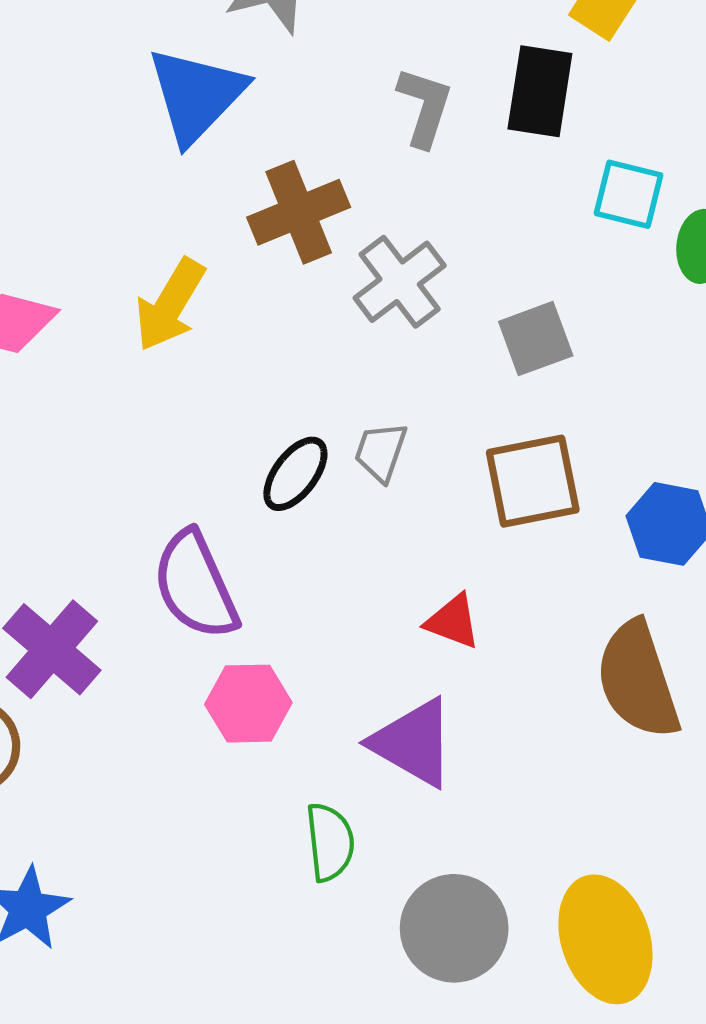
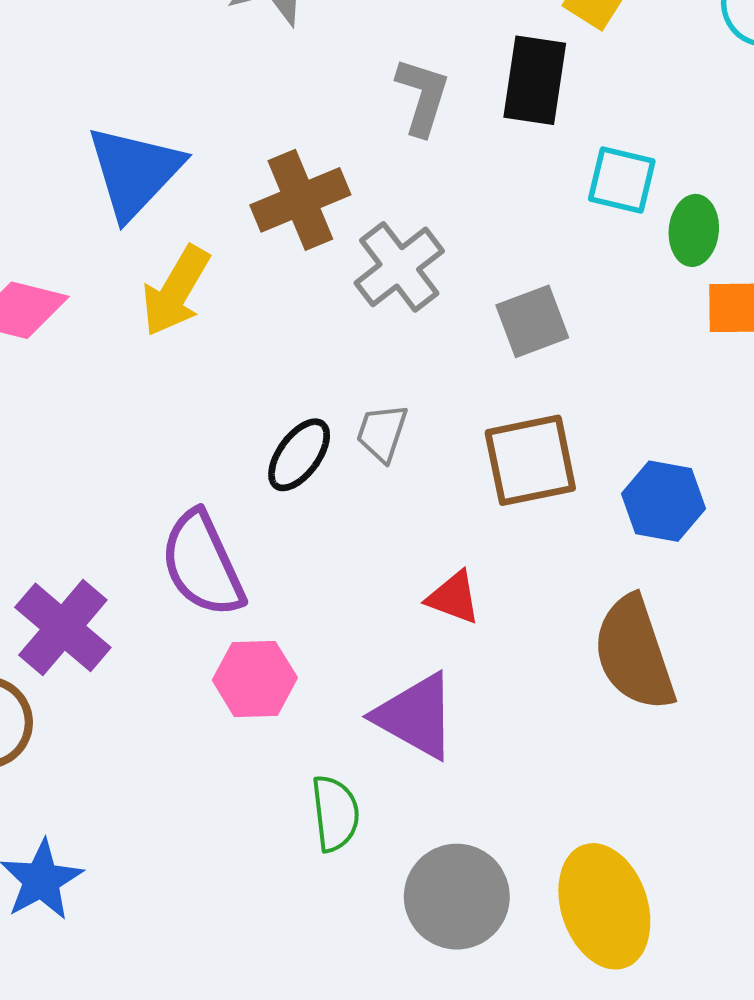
blue triangle: (196, 95) -> (134, 172), moved

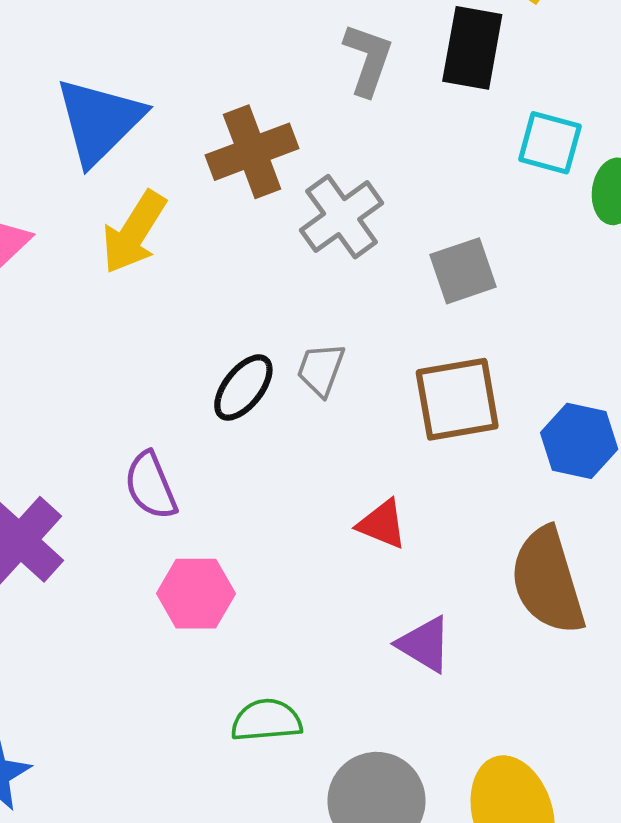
purple semicircle: (202, 564) -> (151, 486), size x0.7
purple triangle: (416, 716) -> (424, 644), moved, size x0.7
green semicircle: (335, 813) -> (266, 720), turned -90

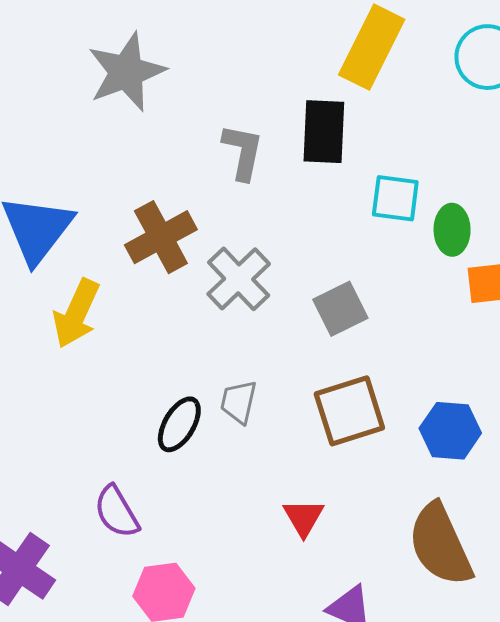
red triangle: (382, 524) -> (304, 517), turned 45

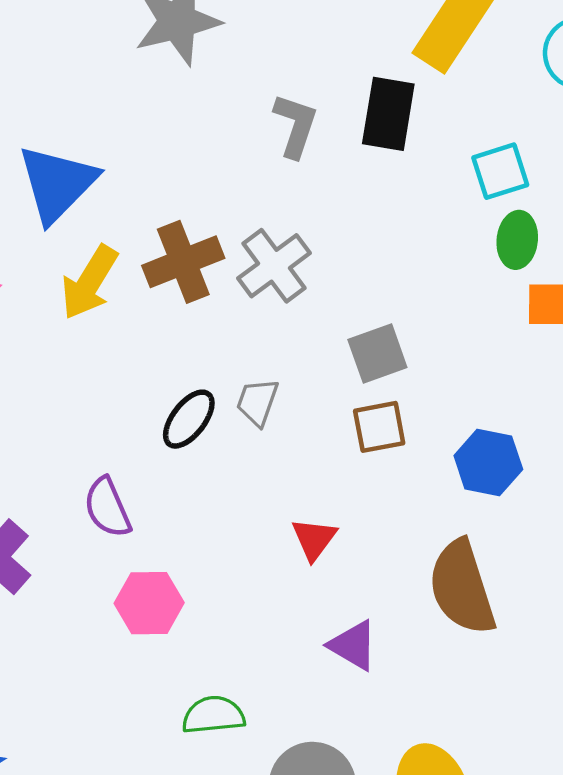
cyan square: (395, 198) -> (500, 171), moved, turned -32
brown cross: (161, 237) -> (183, 262), moved
gray square: (340, 309) -> (377, 353), moved
brown square: (349, 411) -> (379, 427), size x0.7

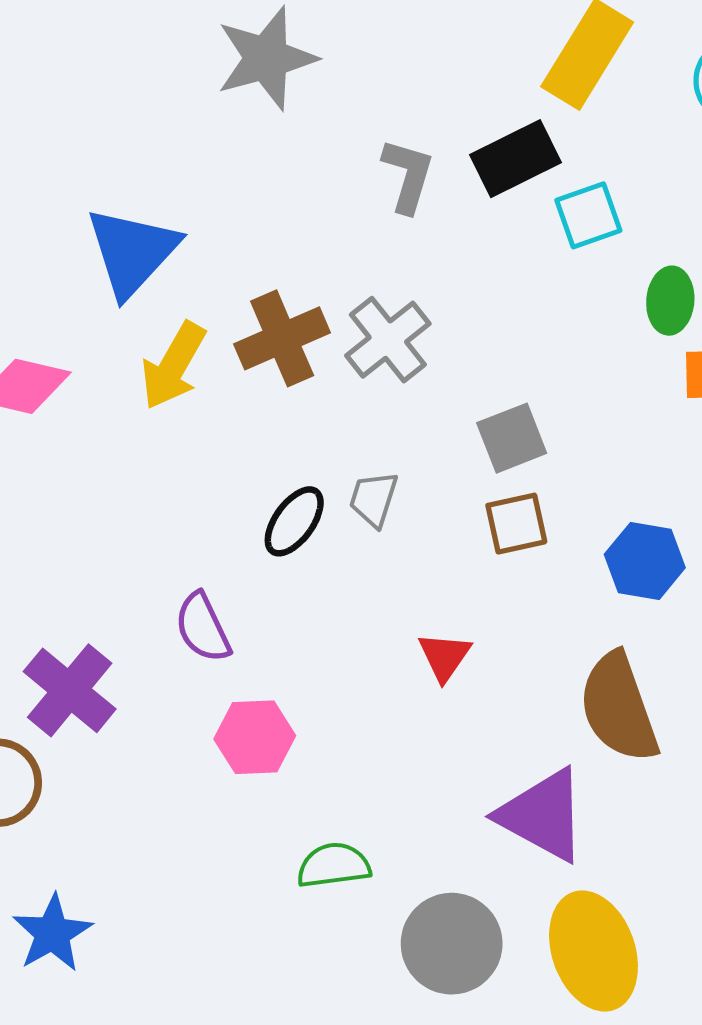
black rectangle: (388, 114) -> (516, 159), turned 56
cyan square: (500, 171) -> (588, 215), moved
purple triangle: (353, 645) -> (543, 815), moved, size x1.6

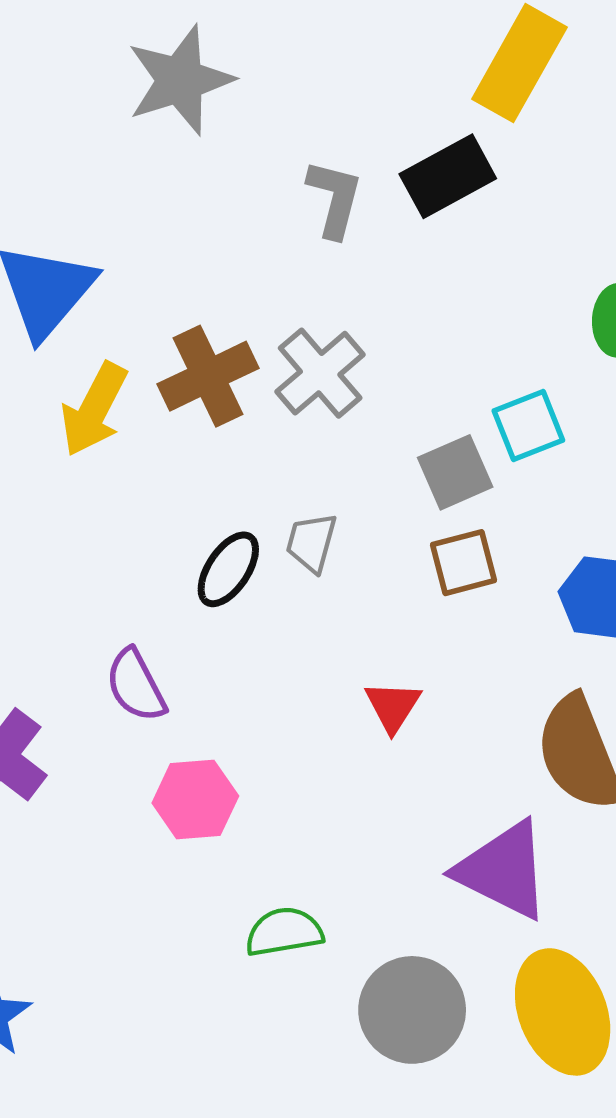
cyan square: (588, 215) -> (528, 426), moved

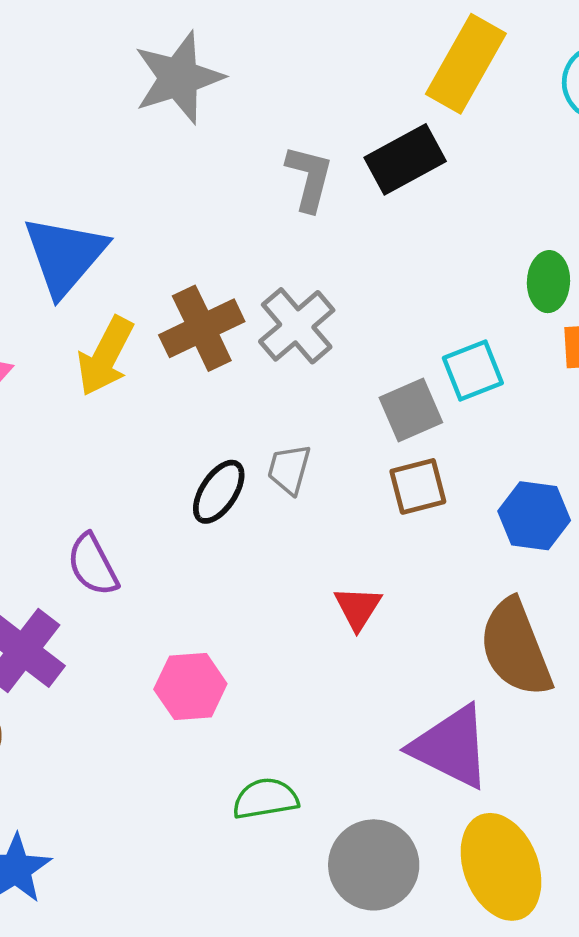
purple semicircle: (136, 685) -> (93, 565), moved

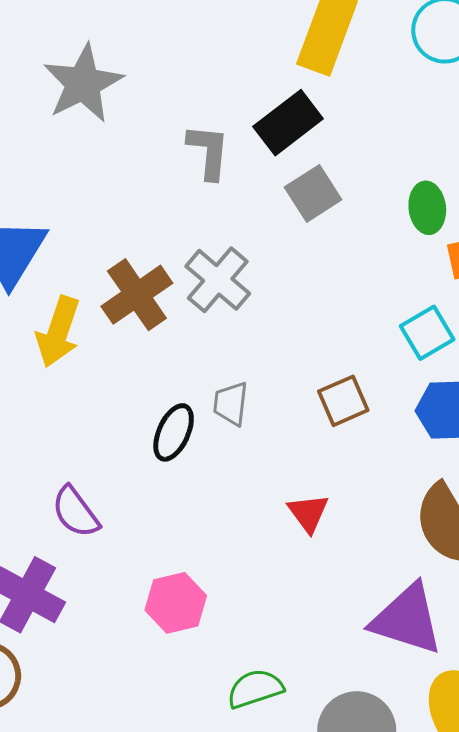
cyan square: (473, 371) -> (427, 333), moved
gray square: (411, 410) -> (313, 193), moved

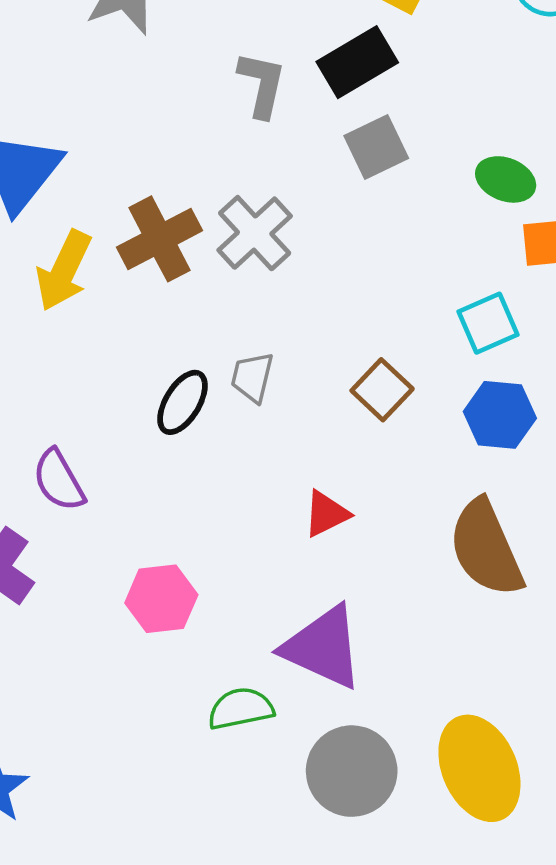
green ellipse: (427, 208) -> (506, 179), turned -69
brown square: (343, 401) -> (382, 390), turned -30
red triangle: (308, 513) -> (326, 514), turned 33
purple triangle: (407, 619) -> (323, 647), moved

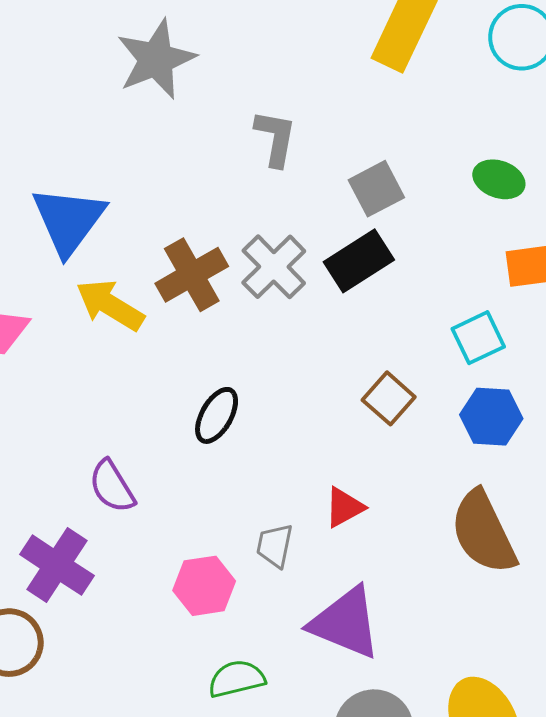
black rectangle: (357, 62) -> (359, 261), moved
green ellipse: (506, 179) -> (499, 179), moved
yellow arrow: (64, 271) -> (110, 305), turned 98
gray trapezoid: (252, 377) -> (275, 546), moved
green semicircle: (241, 709) -> (237, 679), moved

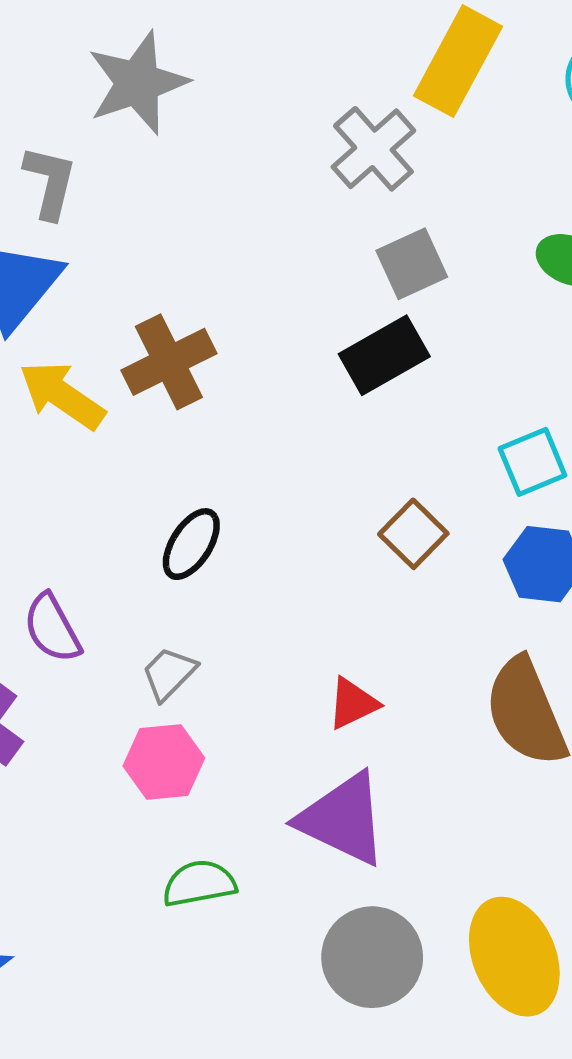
gray L-shape: (275, 138) -> (50, 182), moved
gray cross: (274, 267) -> (373, 149), moved
red triangle: (344, 507) -> (353, 703), moved
gray trapezoid: (275, 546) -> (169, 674), moved, turned 30

